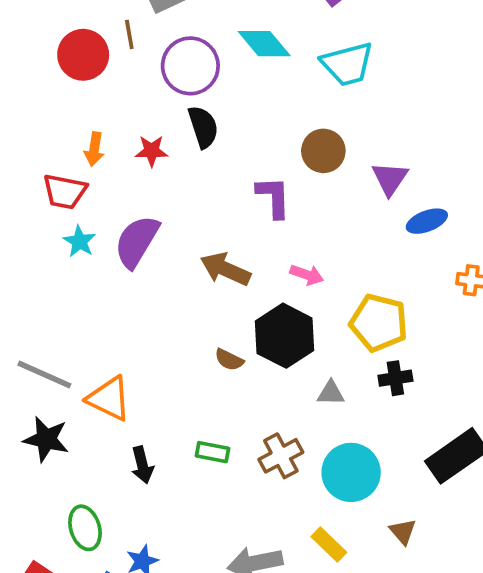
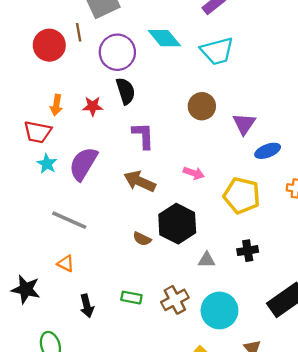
purple L-shape: (273, 197) -> (143, 136), moved
pink arrow: (307, 275) -> (194, 173), moved
yellow pentagon: (379, 323) -> (242, 195), moved
gray line: (44, 374) -> (69, 220), moved
orange triangle: (109, 398) -> (66, 264), size x0.6

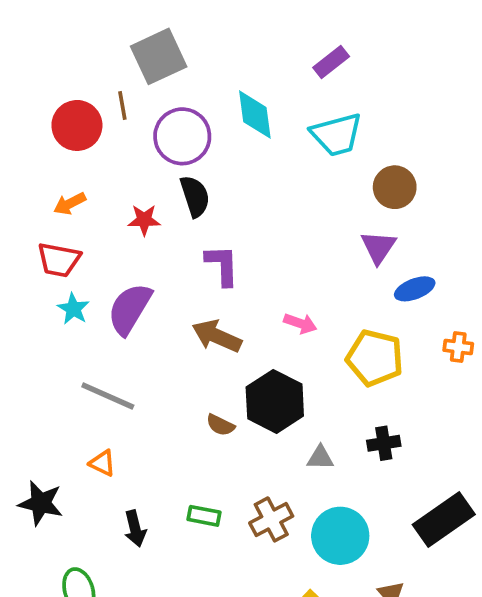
cyan diamond: (164, 38) -> (255, 115), turned 32
orange arrow: (56, 105) -> (70, 204), moved, turned 54
brown circle: (202, 106) -> (395, 187), moved

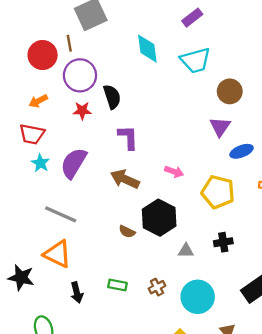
purple circle: (182, 136) -> (80, 75), moved
orange triangle: (102, 463) -> (58, 254), size x1.8
brown cross: (271, 519) -> (157, 287), size x0.7

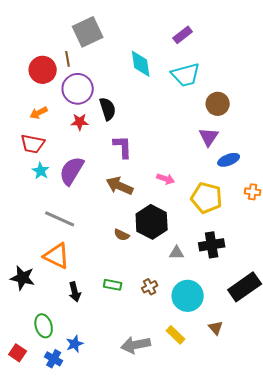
black cross: (223, 242) -> (212, 245), size x1.4

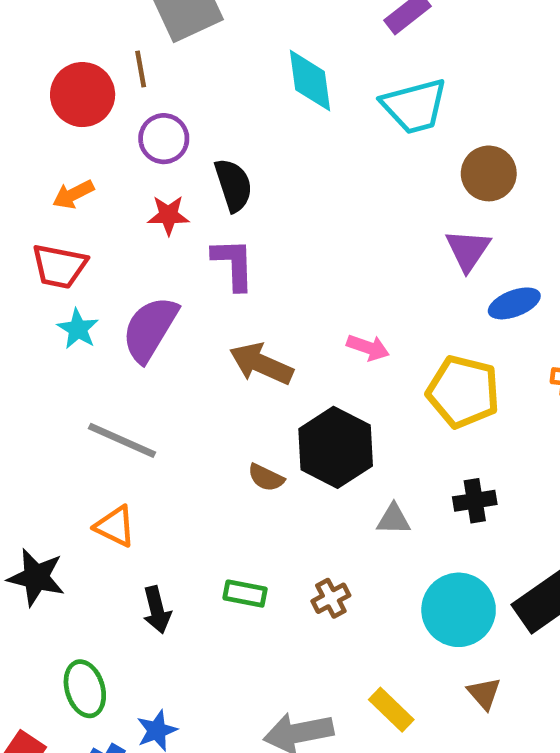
purple circle: (78, 89) -> (164, 139), size x0.7
purple L-shape: (123, 147) -> (233, 264), moved
black cross: (212, 245) -> (475, 501), size x0.7
orange triangle: (57, 256) -> (115, 526), size x0.7
cyan circle: (188, 296) -> (459, 610), moved

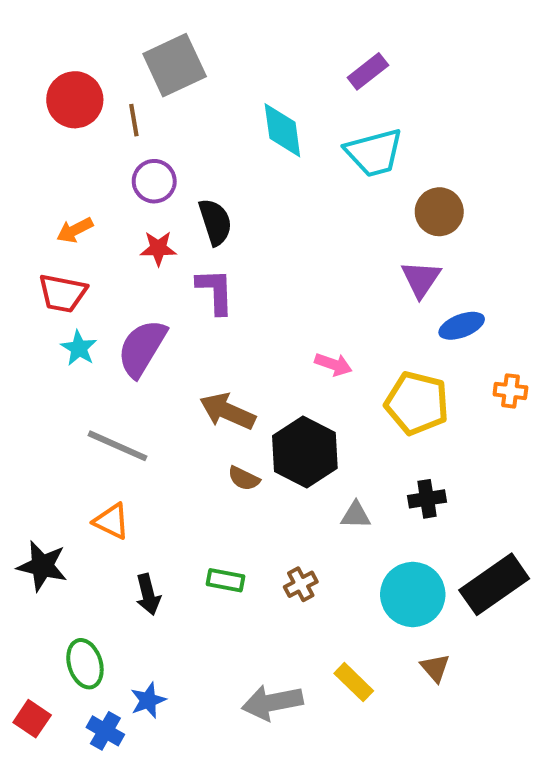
red circle: (83, 95) -> (75, 100), moved
brown arrow: (261, 364) -> (227, 411), moved

